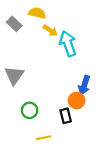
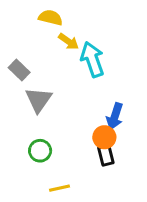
gray rectangle: (14, 24) -> (19, 70), moved
gray triangle: (14, 75) -> (39, 100), moved
black rectangle: (66, 116) -> (106, 155), moved

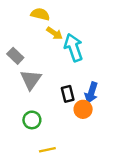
black rectangle: (106, 155) -> (68, 94), moved

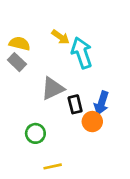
yellow semicircle: (40, 14) -> (20, 44), moved
gray triangle: (31, 80) -> (53, 88), moved, turned 30

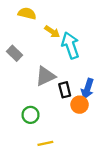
yellow semicircle: (20, 44) -> (27, 13), moved

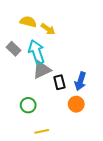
yellow semicircle: (27, 13) -> (28, 22), moved
cyan arrow: (70, 45) -> (37, 52), moved
orange circle: (80, 105) -> (76, 104), moved

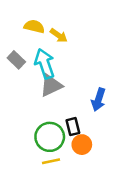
black rectangle: (59, 82) -> (73, 127), moved
orange circle: (76, 104) -> (82, 145), moved
green circle: (28, 105) -> (50, 137), moved, size x1.5

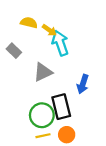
cyan arrow: (45, 64) -> (60, 43), moved
black rectangle: (73, 127) -> (61, 107), size x1.6
orange circle: (82, 145) -> (67, 135), moved

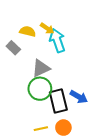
yellow semicircle: (29, 23) -> (28, 31), moved
blue arrow: (83, 84) -> (79, 97), moved, turned -78
green circle: (42, 115) -> (40, 89), moved

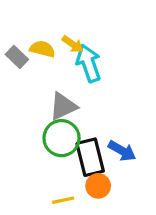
gray rectangle: (13, 48) -> (17, 57), moved
orange circle: (63, 128) -> (98, 186), moved

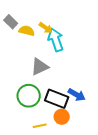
gray rectangle: (17, 57) -> (11, 22), moved
green circle: (62, 138) -> (29, 96), moved
black rectangle: (90, 157) -> (57, 99), turned -55

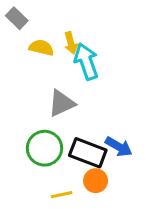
gray rectangle: (11, 22) -> (17, 18), moved
yellow arrow: (46, 28) -> (71, 43), turned 40

